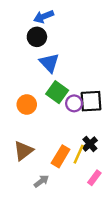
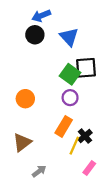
blue triangle: (49, 63) -> (69, 37), moved
green square: (57, 92) -> (70, 74), moved
black square: (91, 101) -> (86, 68), moved
orange rectangle: (61, 156) -> (64, 126), moved

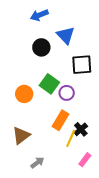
black circle: (35, 35) -> (41, 47), moved
green square: (70, 74) -> (49, 84), moved

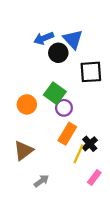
blue arrow: (39, 15) -> (44, 38), moved
black circle: (41, 47) -> (58, 53), moved
purple circle: (67, 93) -> (64, 108), moved

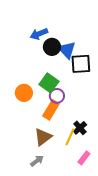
blue triangle: (73, 39) -> (67, 50), moved
orange rectangle: (67, 134) -> (51, 110), moved
brown triangle: (23, 151) -> (43, 137), moved

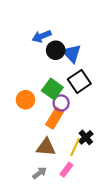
black square: (81, 64) -> (79, 81), moved, turned -30
brown triangle: (43, 137) -> (46, 147), turned 42
pink rectangle: (84, 158) -> (66, 170), moved

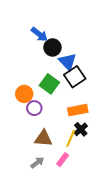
blue arrow: (42, 36) -> (39, 34), turned -120
blue triangle: (72, 53) -> (68, 62), moved
purple circle: (61, 103) -> (34, 108), moved
orange rectangle: (55, 118) -> (78, 110), moved, turned 48

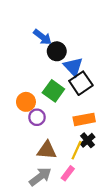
gray arrow: (37, 163) -> (40, 177), size x1.5

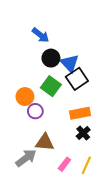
black circle: (57, 51) -> (51, 58), moved
yellow line: (77, 150) -> (86, 165), moved
gray arrow: (40, 177) -> (26, 158), moved

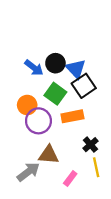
blue arrow: (41, 35) -> (34, 68), moved
purple circle: (35, 111) -> (38, 121), size x1.5
orange rectangle: (80, 113) -> (72, 116), moved
yellow line: (86, 165) -> (96, 167), moved, turned -36

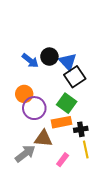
green square: (55, 94) -> (67, 103), moved
orange rectangle: (72, 116) -> (62, 122), moved
black cross: (91, 145) -> (81, 129), turned 32

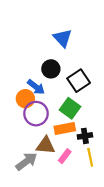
black circle: (49, 57) -> (51, 69), moved
blue arrow: (30, 61) -> (36, 87), moved
blue triangle: (68, 62) -> (63, 38), moved
pink rectangle: (63, 160) -> (65, 156), moved

